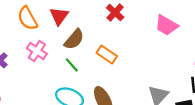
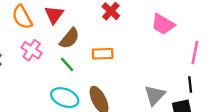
orange rectangle: (107, 55) -> (103, 54), turned -36

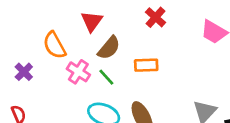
orange semicircle: (22, 17) -> (54, 45), moved
pink cross: (32, 50) -> (78, 72), moved

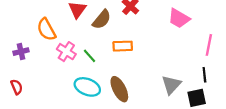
brown semicircle: (109, 48) -> (102, 20), moved
purple cross: (24, 72) -> (21, 52), turned 32

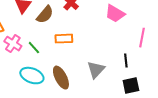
black line: (204, 75) -> (126, 61), moved
gray triangle: (171, 85) -> (96, 70), moved

